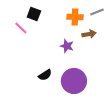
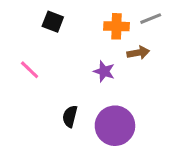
pink line: (21, 28) -> (30, 70), moved
black semicircle: (45, 75) -> (70, 116), turned 136

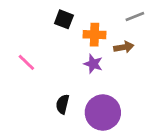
black square: (53, 22) -> (64, 19), moved
orange cross: (117, 26) -> (95, 35), moved

